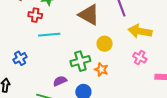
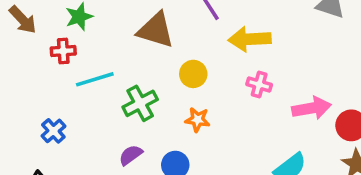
green cross: (80, 61) -> (140, 103), moved

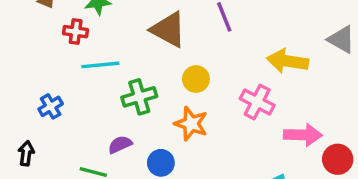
yellow arrow: (250, 39) -> (288, 61), moved
pink cross: (259, 84) -> (257, 102), size x1.4
orange star: (197, 120) -> (191, 124), size x1.4

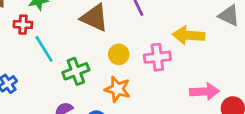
cyan line: (100, 65) -> (44, 49), turned 68
pink cross: (257, 102) -> (157, 57), moved, turned -30

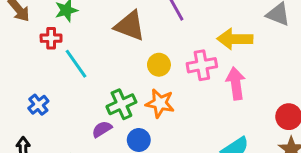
green cross: (76, 71) -> (121, 104), moved
pink arrow: (205, 92) -> (236, 83), moved, turned -92

